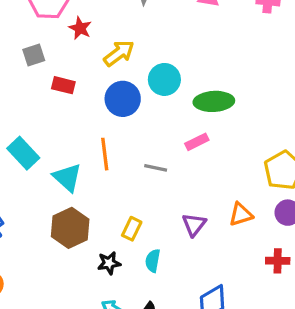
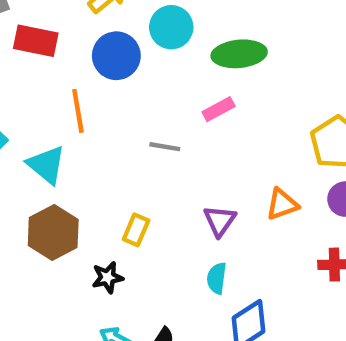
red rectangle: (63, 85) -> (36, 41), size x1.4
orange line: (105, 154) -> (78, 111), moved
cyan semicircle: (153, 261) -> (217, 278), moved

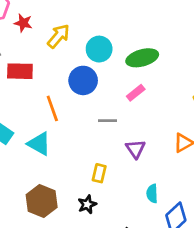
blue circle: (116, 56) -> (83, 80), moved
purple triangle: (220, 221) -> (135, 149), moved
brown hexagon: (53, 232) -> (42, 201), moved

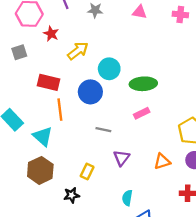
red rectangle: (20, 71) -> (48, 82), moved
pink rectangle: (136, 93) -> (142, 113), moved
brown hexagon: (42, 201) -> (40, 170), moved

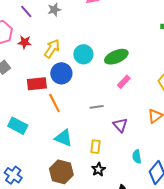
blue circle: (90, 92) -> (61, 73), moved
cyan triangle: (43, 136) -> (64, 138), moved
brown hexagon: (40, 170) -> (61, 172), moved
black star: (72, 195) -> (98, 169), moved

